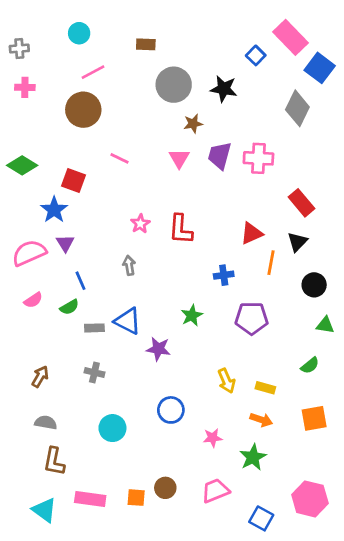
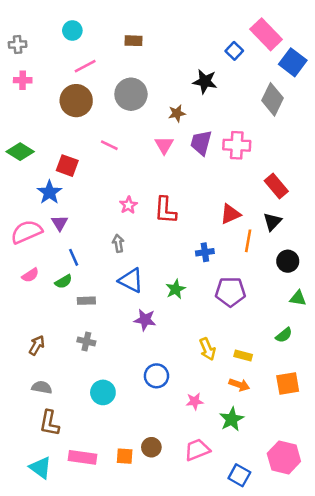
gray circle: (174, 85) -> (131, 94), moved
blue triangle: (128, 321) -> (131, 280), moved

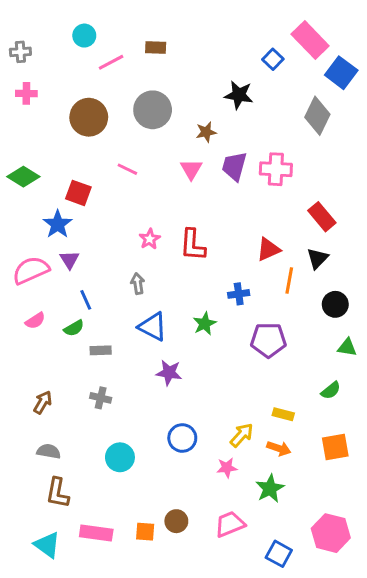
pink line: (85, 66) -> (111, 62), moved
green star: (176, 289) -> (205, 324), moved
yellow arrow: (207, 349) -> (242, 435), moved, turned -115

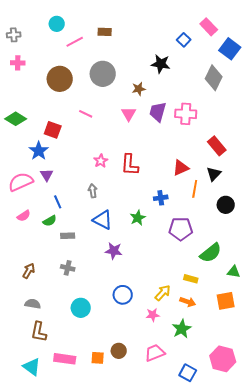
pink rectangle: (310, 40) -> (209, 27), size x0.7
green triangle: (347, 347) -> (234, 272), moved
green semicircle: (331, 390) -> (211, 253), moved, size x1.6

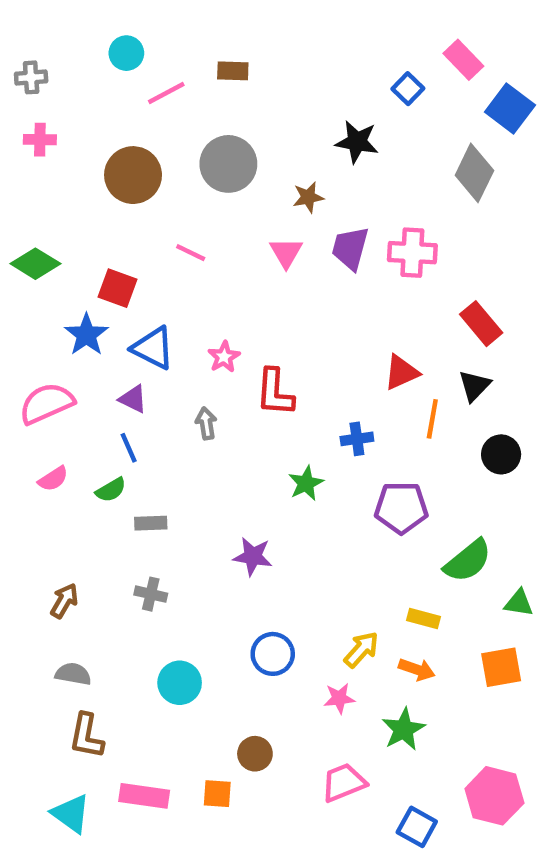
red L-shape: (130, 165) -> (275, 392), moved
purple triangle: (47, 175) -> (133, 399), moved, turned -32
blue triangle: (103, 220) -> (153, 348), moved
brown circle: (119, 351) -> (255, 754), moved

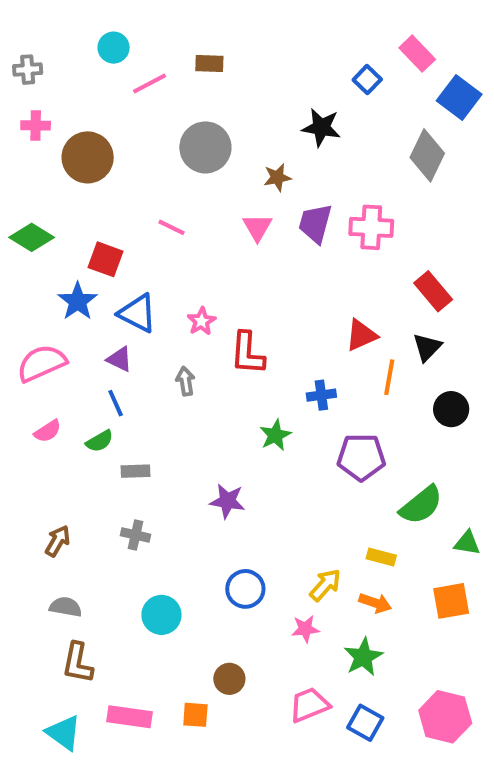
brown circle: (133, 175) -> (88, 157), moved
blue square: (417, 827) -> (365, 723), moved

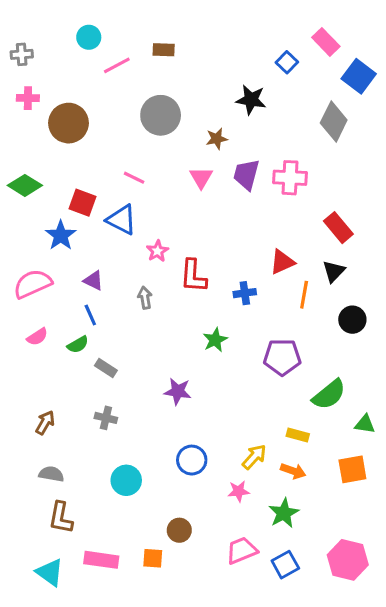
blue triangle: (138, 313) -> (122, 220), moved
blue cross: (321, 395) -> (245, 293), moved
gray rectangle: (136, 471) -> (106, 368), turned 35
blue square: (365, 723) -> (285, 565), turned 32

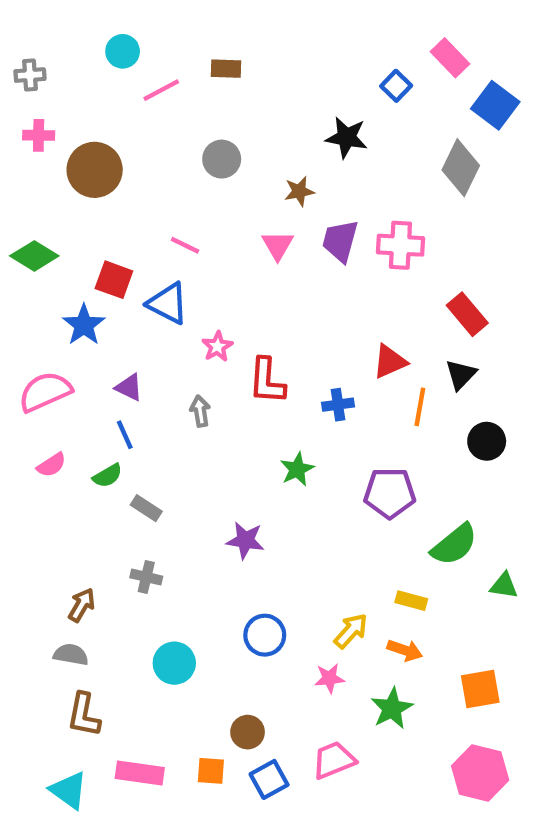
gray circle: (161, 115) -> (222, 159), size x0.7
brown arrow: (45, 423) -> (82, 605), moved
orange square: (352, 469) -> (480, 689), moved
blue square: (285, 565) -> (269, 779), moved

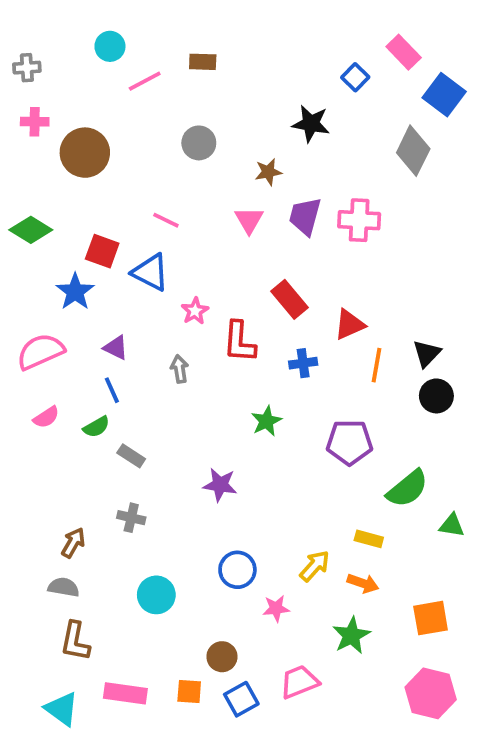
red rectangle: (467, 314) -> (290, 299), moved
black triangle: (461, 374) -> (427, 353), moved
pink star: (329, 678) -> (276, 608), moved

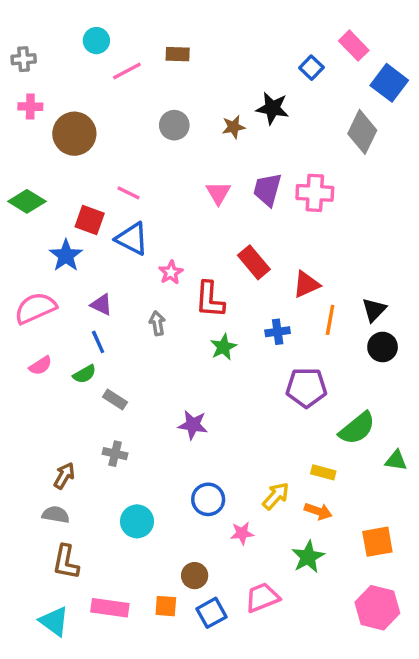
brown star: (268, 172) -> (234, 127), moved
pink line: (166, 220) -> (129, 193), moved
blue cross: (303, 363) -> (278, 332), moved
green star: (266, 421) -> (223, 347), moved

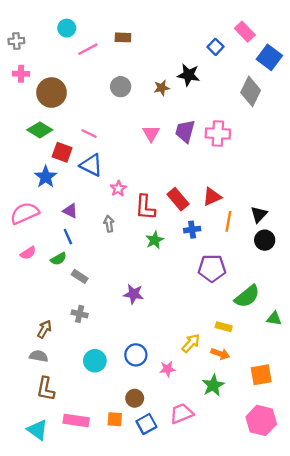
green diamond: (27, 201) -> (40, 130), moved
red rectangle: (254, 262) -> (178, 199), moved
blue circle: (208, 499) -> (136, 355), moved

